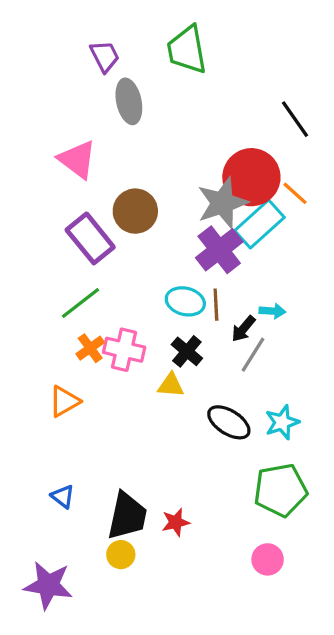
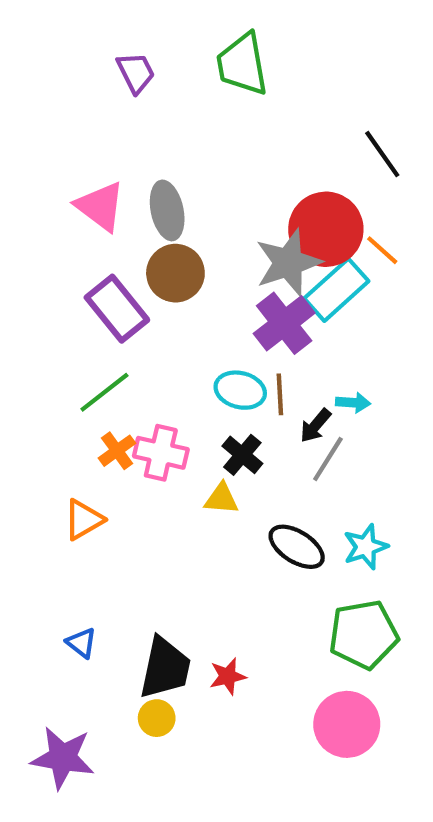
gray ellipse: (129, 101) -> (167, 210), moved
pink circle: (268, 559) -> (347, 724), size x1.6

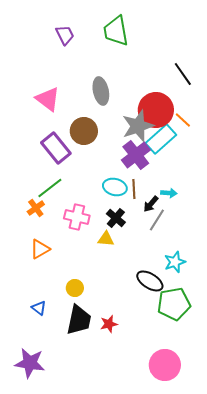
gray ellipse: (167, 210) -> (101, 91), moved
orange cross: (117, 451) -> (36, 208), moved
black ellipse: (297, 547) -> (150, 281), moved
yellow circle: (157, 718) -> (75, 288), moved
pink circle: (347, 724) -> (165, 365), moved

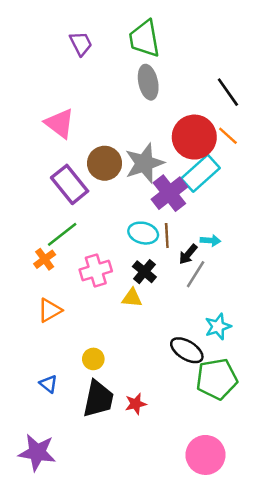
gray ellipse: (101, 91) -> (148, 82), moved
orange line: (183, 120) -> (228, 136), moved
gray star: (138, 126) -> (144, 163), moved
pink cross: (77, 217) -> (96, 270), turned -30

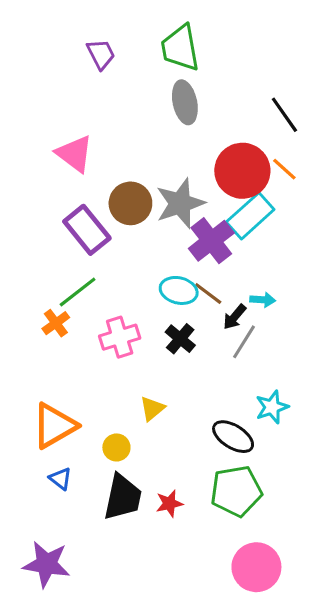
brown line: (167, 236) -> (208, 294), turned -50
yellow triangle: (132, 298) -> (152, 409), moved, turned -45
orange triangle: (50, 310) -> (54, 426), moved, size x1.5
green pentagon: (217, 379) -> (236, 491), moved

